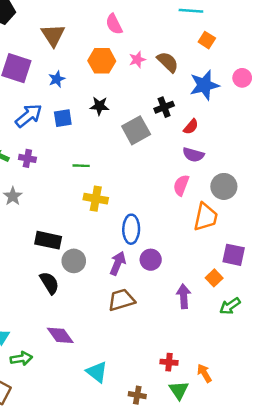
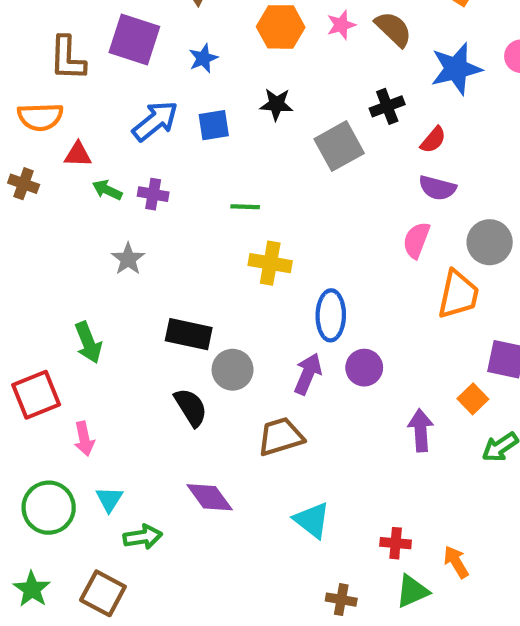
brown trapezoid: (121, 300) -> (281, 437), moved
cyan triangle: (97, 372) -> (312, 520), moved
green triangle: (179, 390) -> (412, 591), turned 40

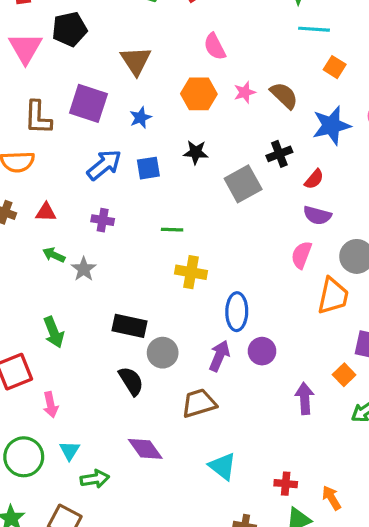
red triangle: (78, 154) -> (46, 212), moved
green arrow: (107, 190) -> (54, 255), moved

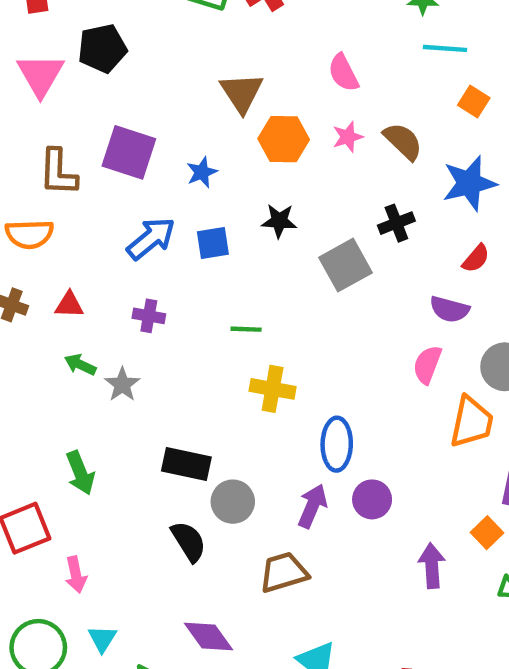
pink semicircle: (215, 47) -> (343, 73), moved
brown triangle: (136, 61) -> (242, 93), moved
red semicircle: (314, 179) -> (476, 258), moved

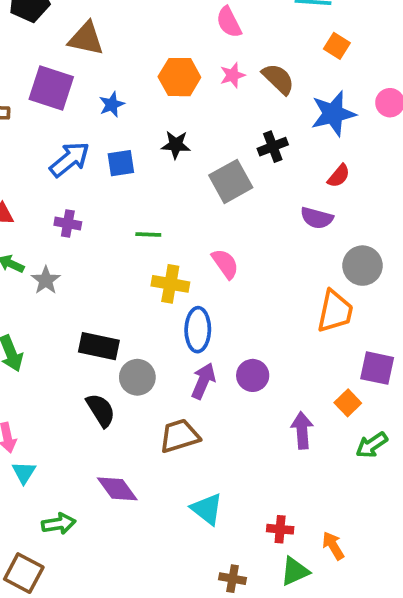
brown triangle: (242, 93) -> (86, 39), moved, turned -45
pink semicircle: (427, 365) -> (225, 264), moved, turned 124
blue ellipse: (337, 444) -> (198, 330), moved
cyan triangle: (102, 639) -> (24, 472), moved

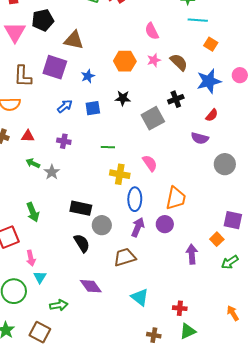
blue arrow: (70, 159) -> (65, 106), size x0.7
orange trapezoid: (335, 311) -> (176, 198), moved
orange arrow: (333, 546) -> (233, 313), moved

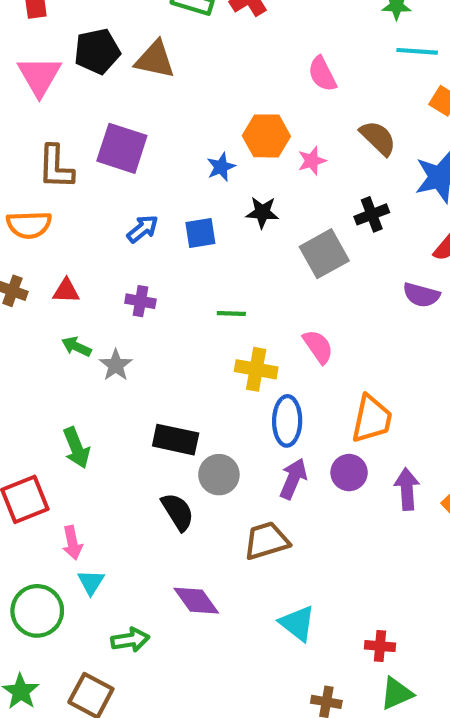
brown triangle: (74, 40) -> (155, 60), moved
pink star: (154, 60) -> (312, 161), moved
blue star: (88, 76) -> (221, 167), moved
purple arrow: (192, 254) -> (407, 489), moved

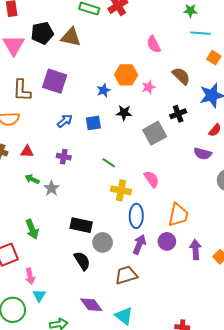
green line: (231, 314) -> (109, 163), turned 32
cyan triangle: (297, 623) -> (124, 316), moved

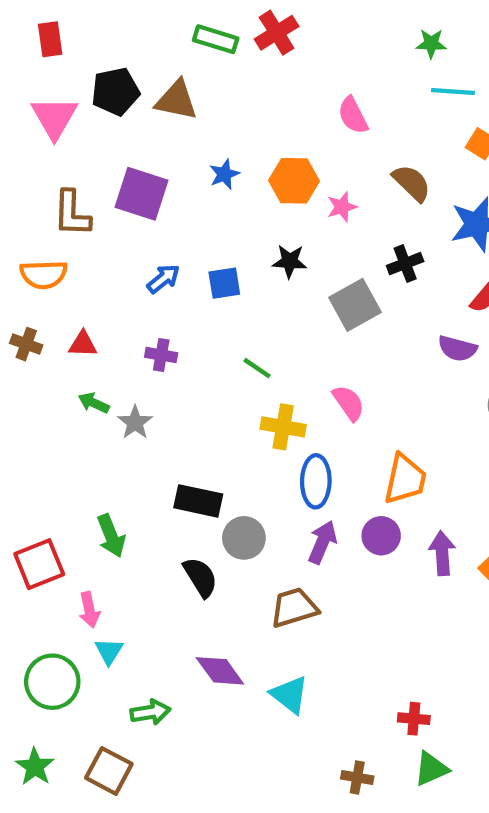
blue star: (104, 90) -> (224, 174), moved
green arrow: (32, 229) -> (111, 536), moved

